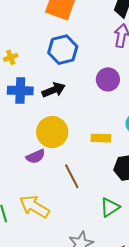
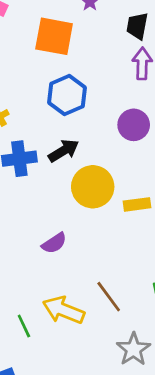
yellow circle: (52, 132) -> (93, 187), moved
brown line: (72, 176) -> (109, 297), moved

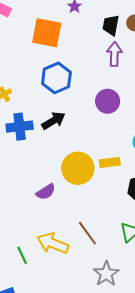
yellow circle: (93, 187) -> (78, 168), moved

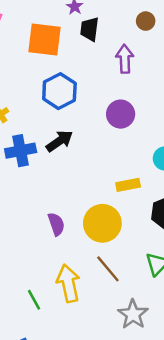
black trapezoid: (111, 25) -> (89, 29), moved
yellow circle: (78, 168) -> (102, 223), moved
purple semicircle: (46, 192) -> (56, 224), turned -72
yellow arrow: (53, 243) -> (68, 283), turned 60

